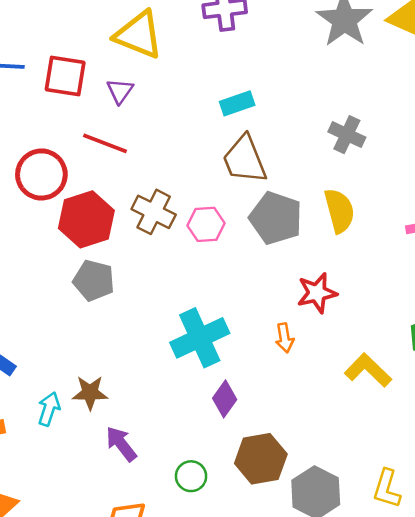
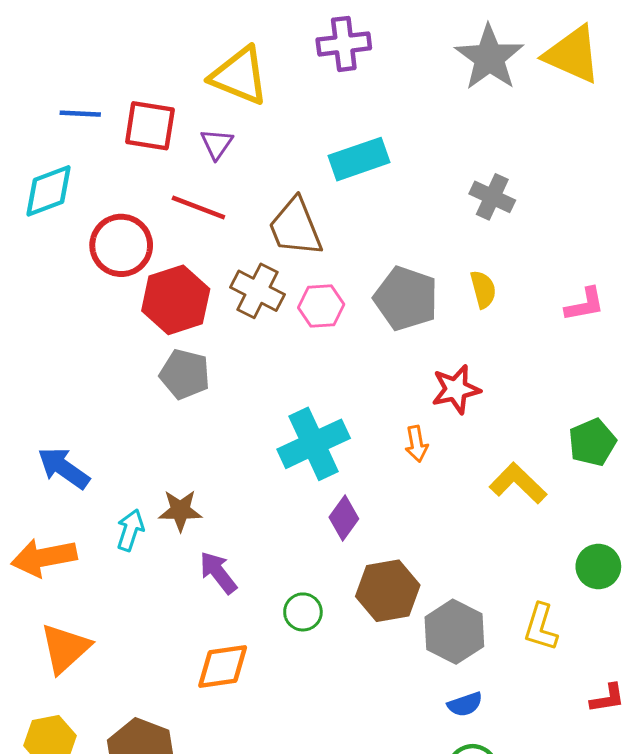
cyan rectangle: (237, 103) -> (359, 159), size x1.4
brown trapezoid: (245, 160) -> (295, 227), moved
yellow semicircle: (339, 211) -> (483, 289), size x0.7

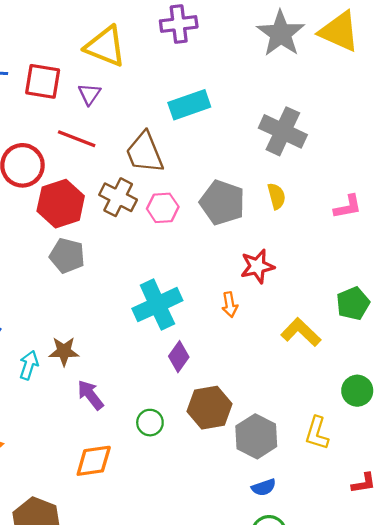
gray cross: (492, 197) -> (283, 131), size x1.5

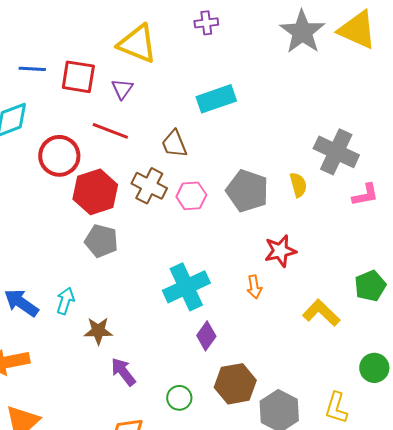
purple cross: (179, 24) -> (206, 23), size x0.7
gray cross: (283, 131) -> (336, 152), moved
brown trapezoid: (145, 153) -> (174, 144), size x0.7
cyan arrow: (29, 365) -> (65, 301), moved

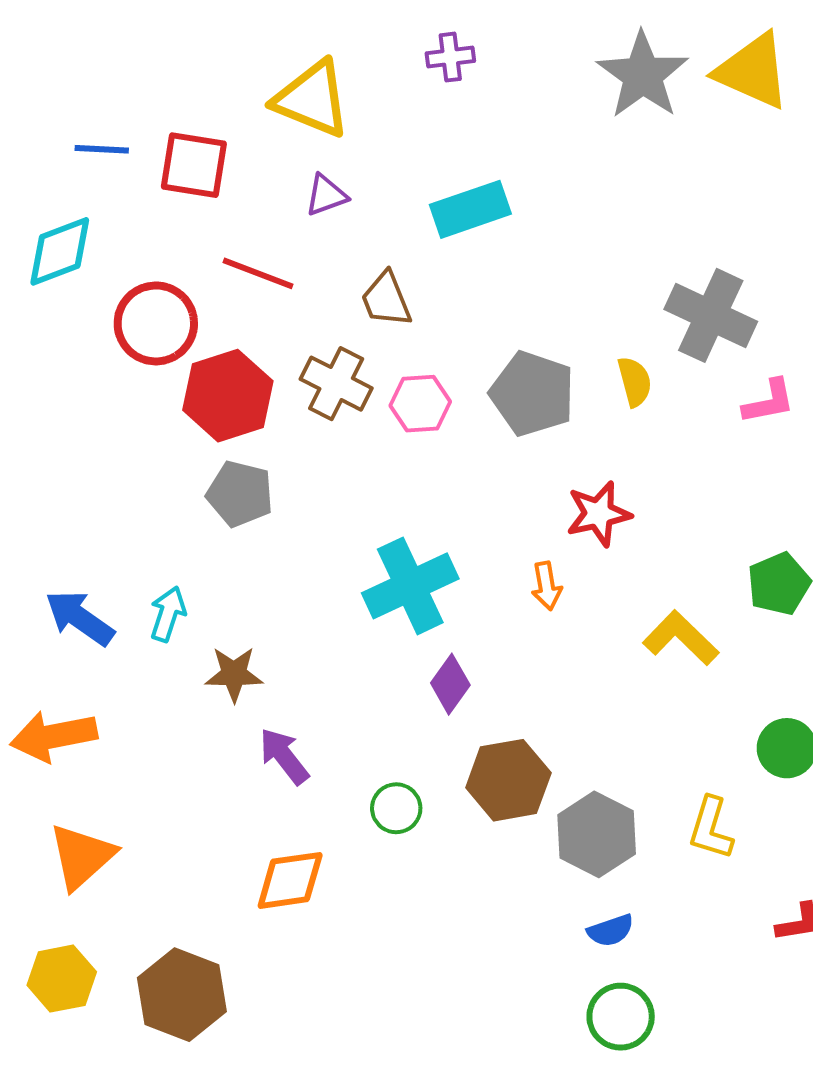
purple triangle: (122, 89) -> (326, 195), moved, turned 35

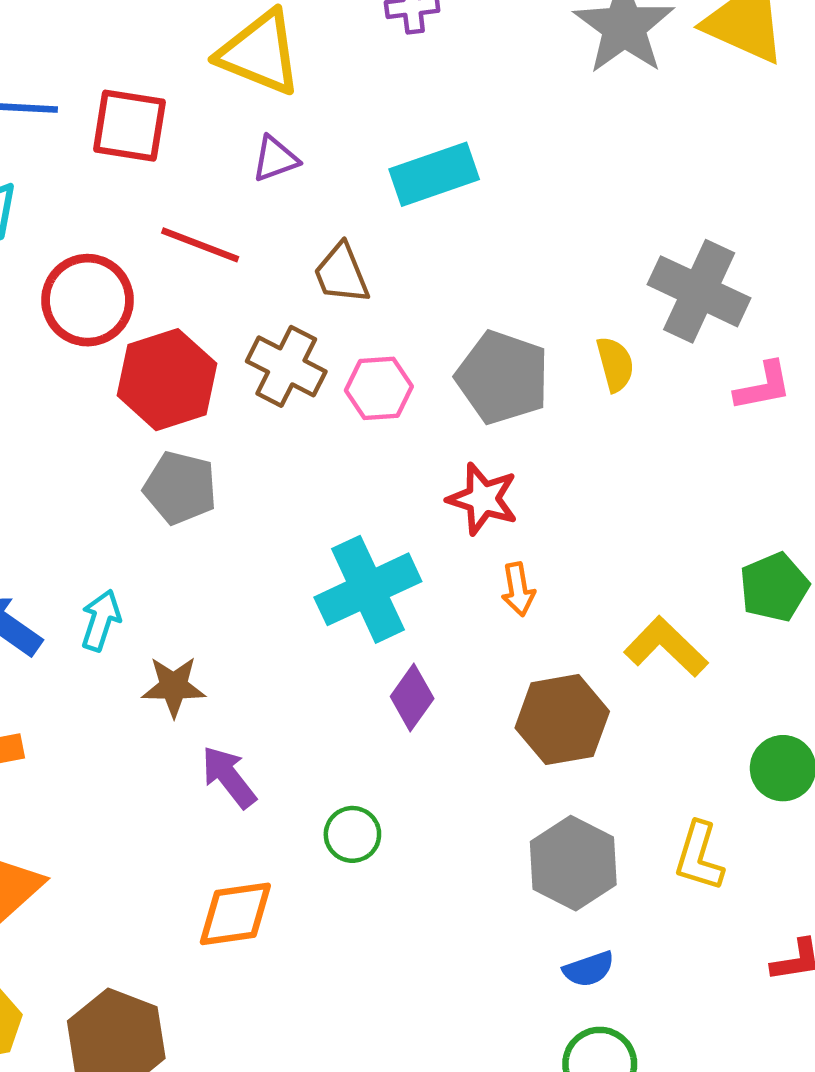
red star: (599, 514) -> (483, 499), moved, turned 30
brown hexagon: (508, 780) -> (562, 720), moved

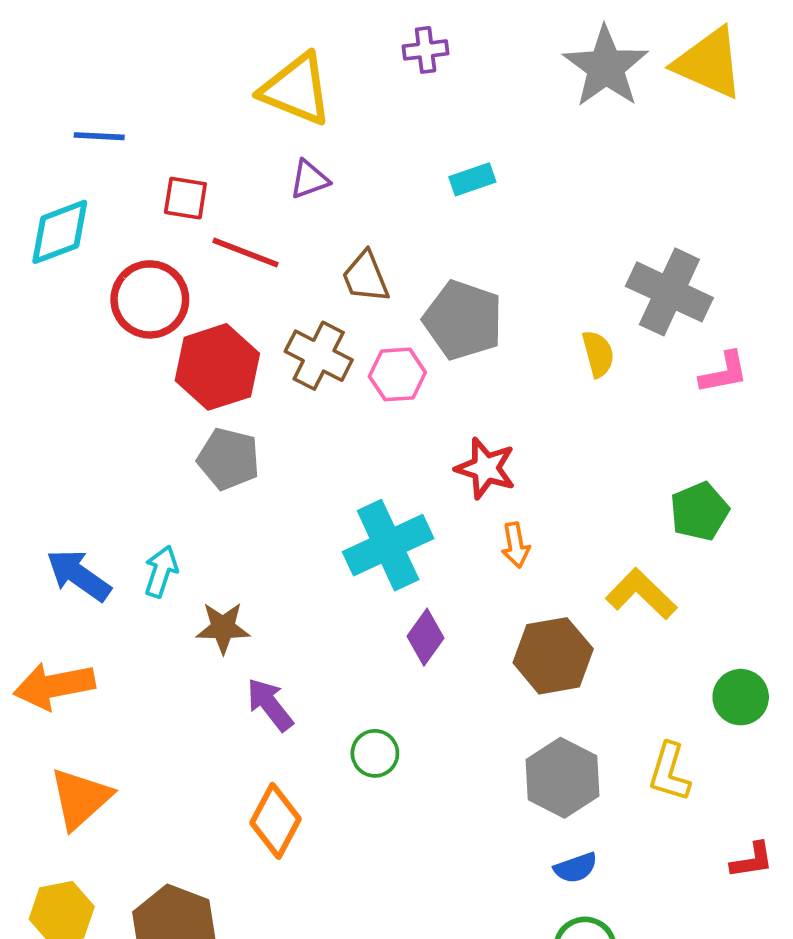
red square: (129, 126) -> (185, 198), moved, size x0.7
cyan rectangle: (434, 174) -> (472, 179), moved, size x0.6
gray pentagon: (503, 377) -> (463, 320), moved
green pentagon: (774, 587) -> (699, 511), moved
orange diamond: (235, 914) -> (275, 821), turned -54

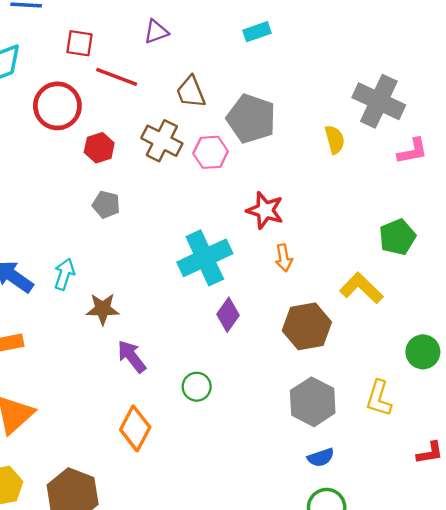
red hexagon: (217, 367) -> (99, 148), size x0.6
gray pentagon: (229, 459) -> (106, 205), size x0.7

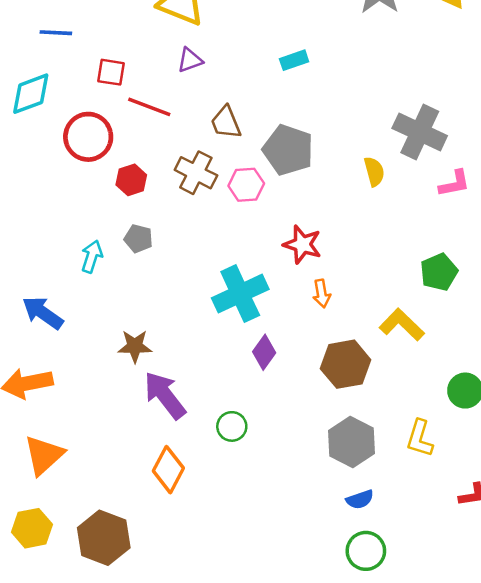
cyan arrow: (64, 274) -> (92, 256), moved
purple arrow: (132, 357) -> (165, 395), size x1.4

